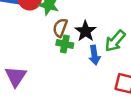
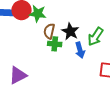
purple triangle: (16, 76) -> (18, 75), turned 36

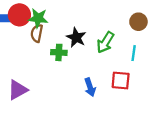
brown semicircle: (49, 31) -> (37, 33), moved
blue arrow: (80, 50) -> (90, 87), moved

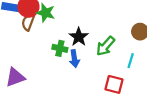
brown semicircle: (37, 33) -> (28, 22), moved
blue arrow: (90, 87) -> (74, 59), moved

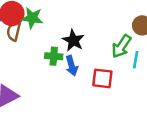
green arrow: (105, 46) -> (121, 46), moved
red square: (114, 84) -> (102, 78), moved

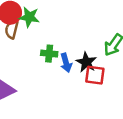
black star: (73, 40) -> (86, 62), moved

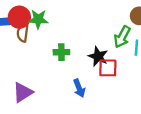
blue arrow: (66, 63) -> (79, 88), moved

